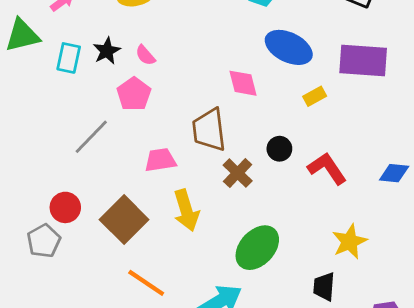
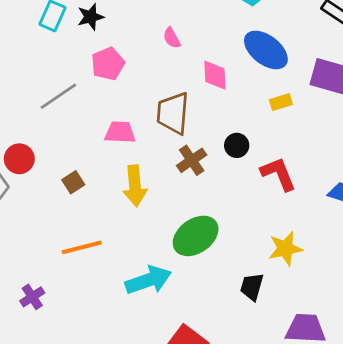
pink semicircle: (145, 55) -> (172, 38), moved
brown square: (124, 220) -> (73, 182), size x0.5
orange line: (146, 283) -> (82, 247), turned -60

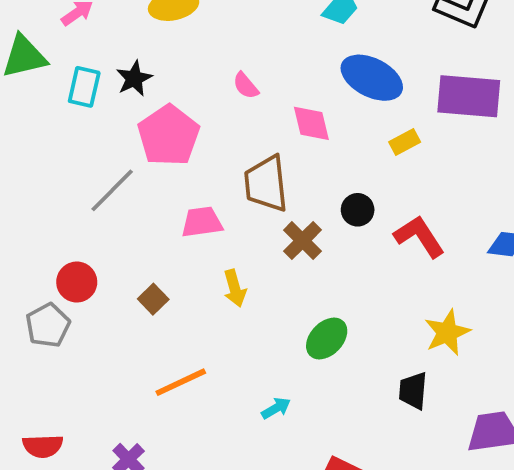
pink pentagon: (108, 64) -> (169, 135), size x1.4
yellow arrow: (135, 186) -> (235, 288), size x0.7
green ellipse: (196, 236) -> (327, 338), size x0.7
cyan arrow: (148, 280) -> (276, 408), size x0.5

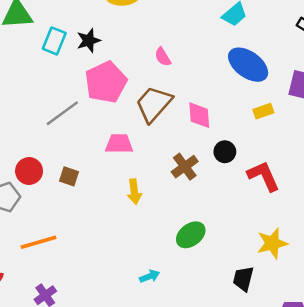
pink diamond: (311, 123) -> (199, 115), moved
brown trapezoid: (266, 184) -> (154, 104), moved, turned 39
brown square: (153, 299) -> (69, 176), moved, turned -36
orange line: (181, 382) -> (38, 242), moved

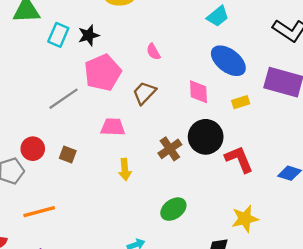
brown trapezoid: (154, 104) -> (144, 93), size x0.7
pink diamond: (199, 115) -> (198, 92), moved
black circle: (225, 152) -> (206, 137), size x1.8

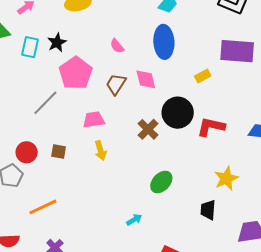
blue ellipse: (228, 61) -> (164, 42), moved, turned 60
pink diamond: (198, 92) -> (146, 79), moved
red L-shape: (239, 159) -> (211, 127), turned -44
yellow arrow: (125, 170) -> (101, 150), moved

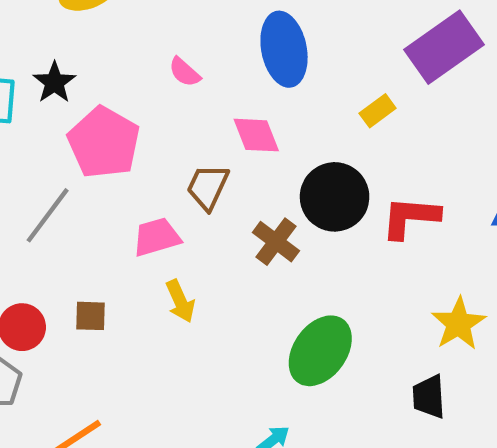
purple rectangle: (237, 51) -> (444, 47), turned -32
brown trapezoid: (116, 84) -> (208, 187), moved
green ellipse: (161, 182) -> (320, 351), size x1.4

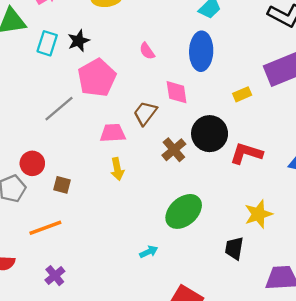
brown square: (90, 316) -> (62, 185), moved

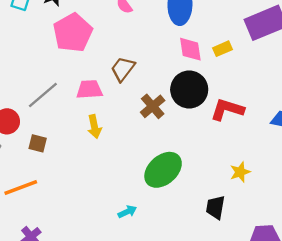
pink diamond: (177, 92) -> (190, 49), moved
gray line: (59, 109) -> (43, 95), moved
yellow star: (258, 214) -> (240, 172), size x0.7

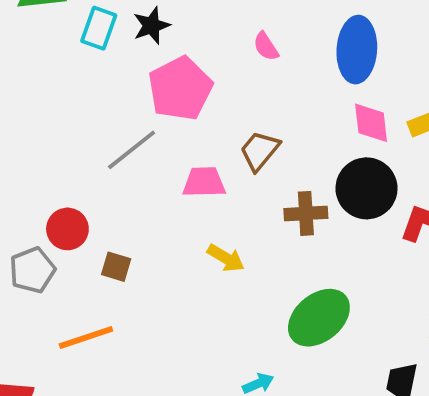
gray line: (43, 95) -> (132, 150), moved
brown cross: (153, 106) -> (306, 213), turned 35
yellow arrow: (94, 127) -> (226, 258), moved, turned -50

